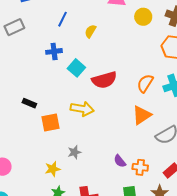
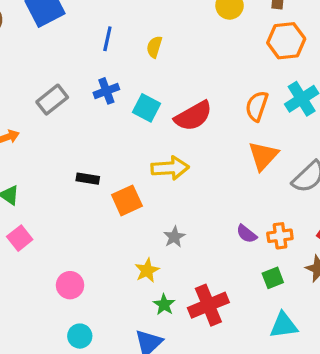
gray rectangle: (14, 27) -> (52, 100), moved

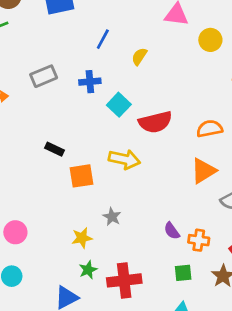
orange semicircle: (257, 106) -> (210, 129), turned 45
gray star: (174, 237) -> (112, 217), turned -30

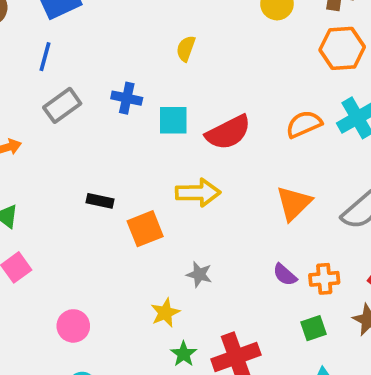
blue line: (103, 39) -> (45, 57), moved
blue cross: (90, 82) -> (127, 98), turned 30
cyan square: (119, 105) -> (173, 120), turned -30
orange triangle: (203, 171) -> (294, 203), moved

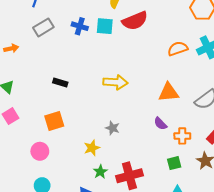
cyan square: (173, 120) -> (105, 26), moved
red semicircle: (228, 132) -> (135, 21), moved
orange triangle: (294, 203) -> (169, 92), turned 35
orange square: (145, 229) -> (54, 121), moved
purple semicircle: (285, 275) -> (160, 124), moved

